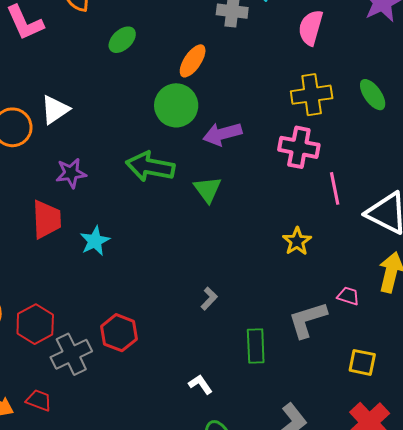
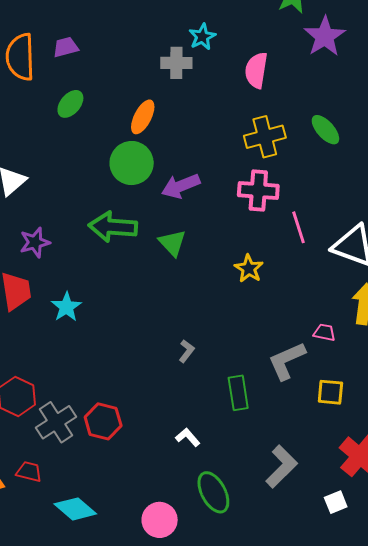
yellow star: (297, 241) -> (249, 269), moved
red hexagon: (119, 333) -> (103, 421), moved
yellow square: (362, 362) -> (330, 392), moved

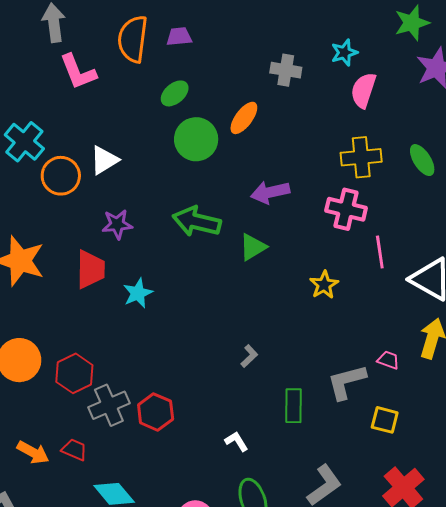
cyan star: (202, 37) -> (344, 53), moved
green circle: (132, 163) -> (196, 139), moved
green triangle: (172, 243) -> (253, 247), turned 32

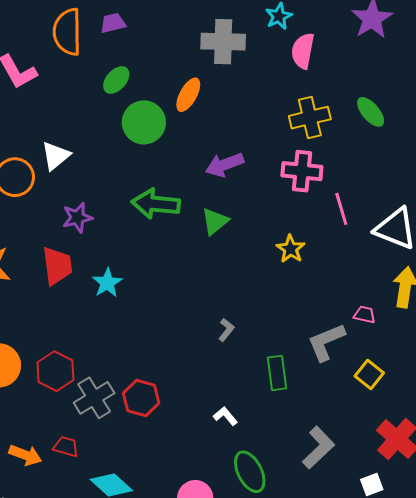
gray cross: (286, 70) -> (223, 42), size x1.4
yellow square: (385, 420) -> (369, 374), turned 32

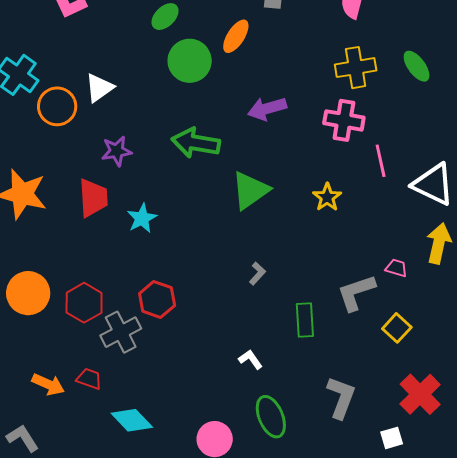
green triangle: (215, 221) -> (250, 190), moved, size x1.4
red hexagon: (141, 398) -> (157, 299), moved
gray L-shape: (318, 448) -> (341, 397), turned -30

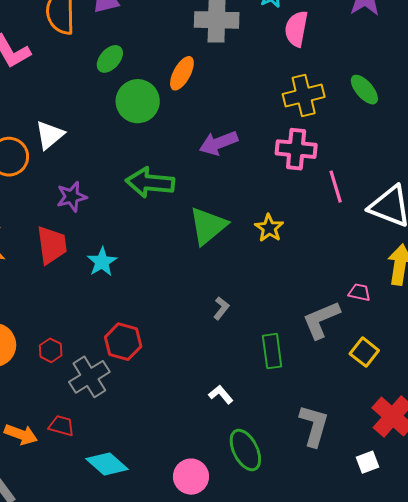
yellow star: (327, 197) -> (269, 228), moved
red hexagon: (84, 303) -> (51, 350), size x0.6

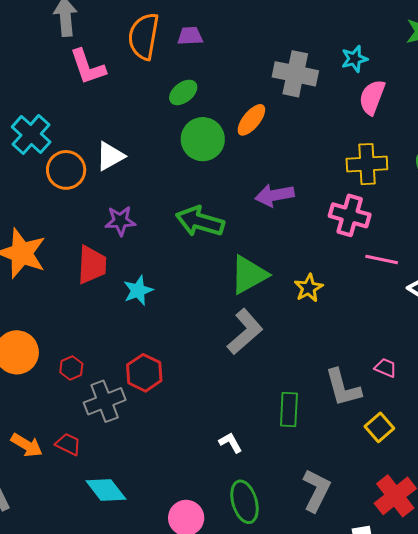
pink line: (336, 187) -> (382, 260), turned -72
gray L-shape: (221, 308) -> (245, 332), moved, size x2.0
gray L-shape: (321, 320) -> (343, 388), turned -93

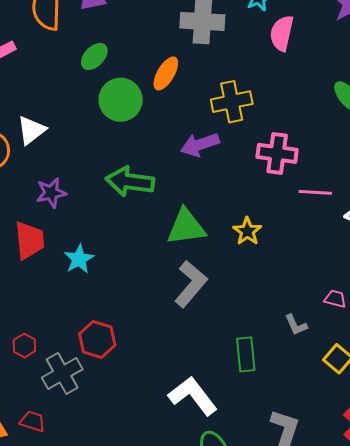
yellow cross: (367, 164) -> (232, 102), moved
green triangle: (249, 275) -> (186, 227), turned 30
gray L-shape: (343, 388) -> (296, 325), size x0.6
white L-shape: (230, 443) -> (193, 396), size x2.0

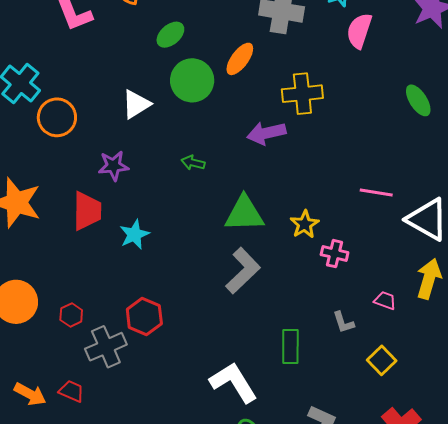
white triangle: (31, 130) -> (136, 104), moved
pink cross: (277, 153) -> (335, 254), moved, size x0.7
green arrow: (130, 182) -> (193, 163), size x0.5

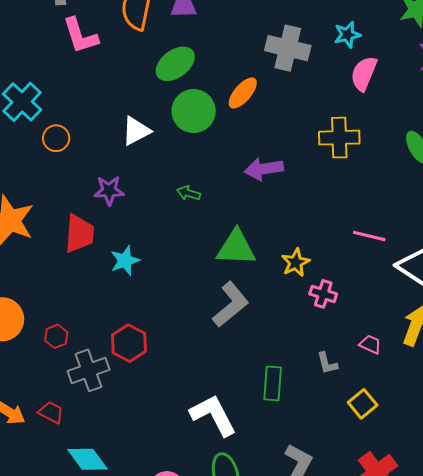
green ellipse: (170, 35) -> (175, 64), size x1.4
yellow cross: (302, 94) -> (339, 138), moved
orange circle: (57, 117) -> (56, 138), size x0.7

